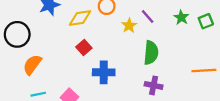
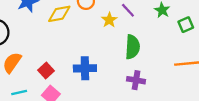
green square: (206, 21) -> (186, 25), moved
red square: (84, 47) -> (46, 71), moved

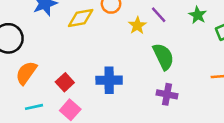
green semicircle: (132, 47) -> (163, 57), turned -30

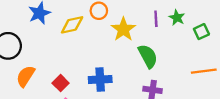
purple line: (159, 15) -> (156, 19), moved, turned 42
yellow star: (137, 26) -> (123, 29), size x1.5

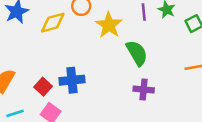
blue cross: (100, 79) -> (72, 80), moved

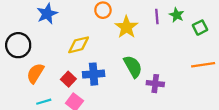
yellow diamond: (53, 23) -> (79, 45), moved
green semicircle: (137, 53) -> (133, 67), moved

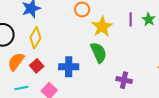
yellow diamond: (79, 45) -> (35, 38), moved, turned -50
green semicircle: (133, 67) -> (99, 53), moved
red square: (68, 79) -> (37, 66), moved

